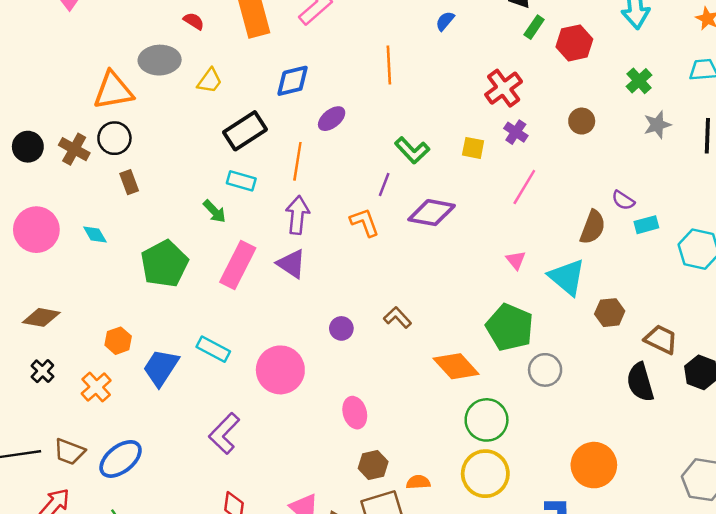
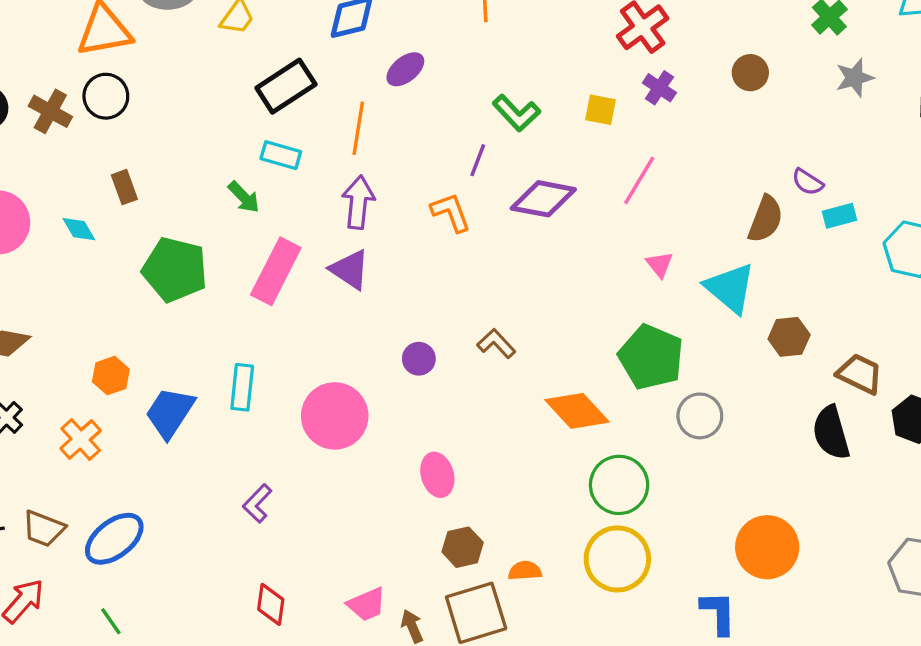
brown rectangle: (129, 182) -> (124, 187), moved
pink line: (524, 187) -> (639, 180), moved
green pentagon: (164, 264) -> (175, 270), turned -30
cyan rectangle: (213, 349) -> (242, 387), turned 68
purple L-shape: (224, 433) -> (257, 503), size x0.7

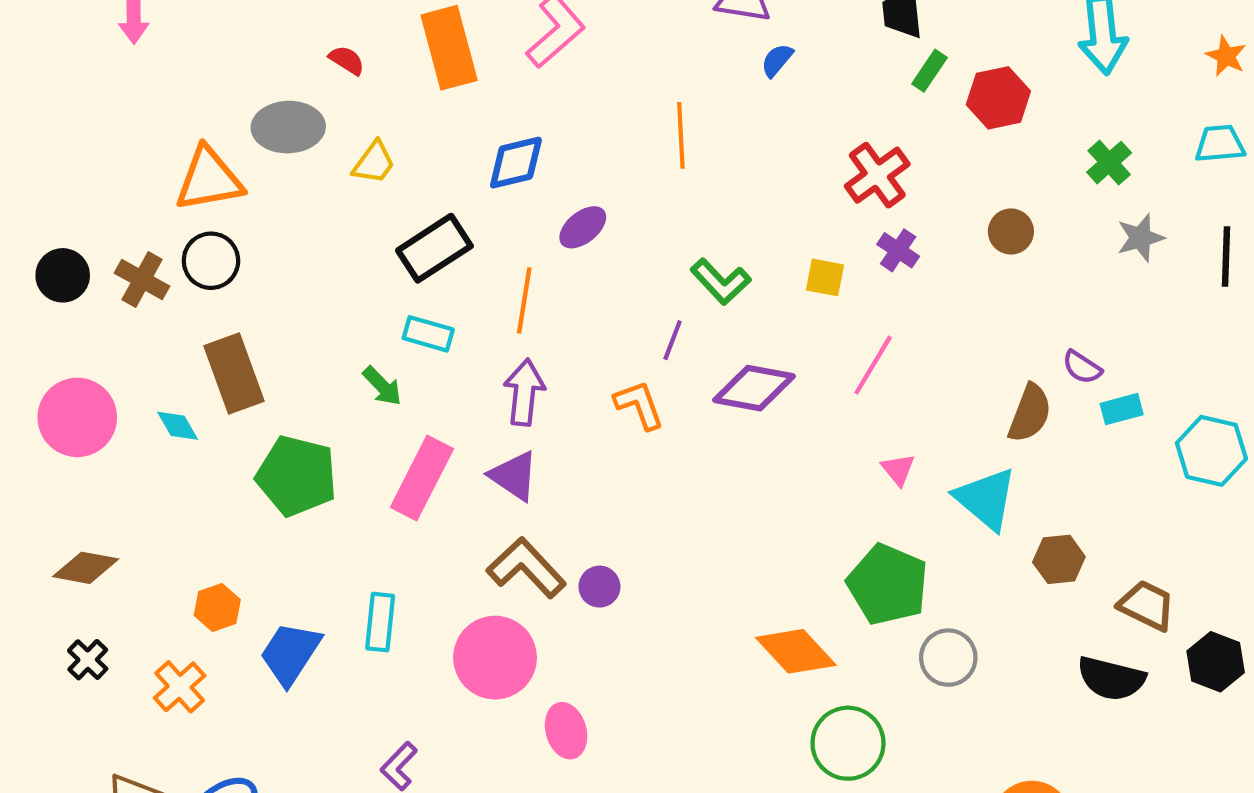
brown rectangle: (124, 187) -> (234, 374), size x1.8
brown L-shape: (496, 344) -> (526, 568), moved, size x1.6
black semicircle: (831, 433) -> (1111, 678), turned -60
pink ellipse: (437, 475) -> (566, 731), moved

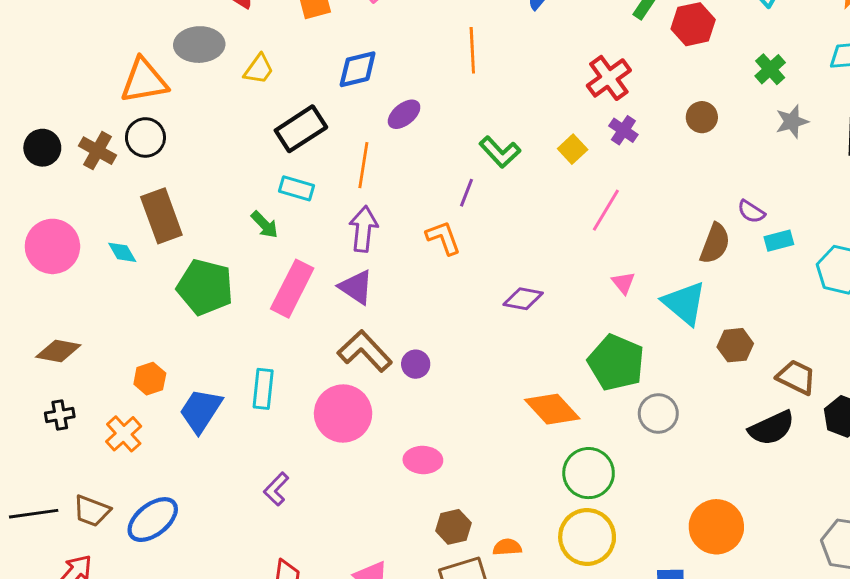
yellow square: (825, 277) -> (573, 149), turned 36
purple diamond: (754, 388) -> (523, 299), moved, size x0.7
black cross: (88, 660) -> (60, 415), turned 36
black semicircle: (1111, 678) -> (772, 428), turned -39
pink ellipse: (566, 731) -> (423, 460), moved, turned -72

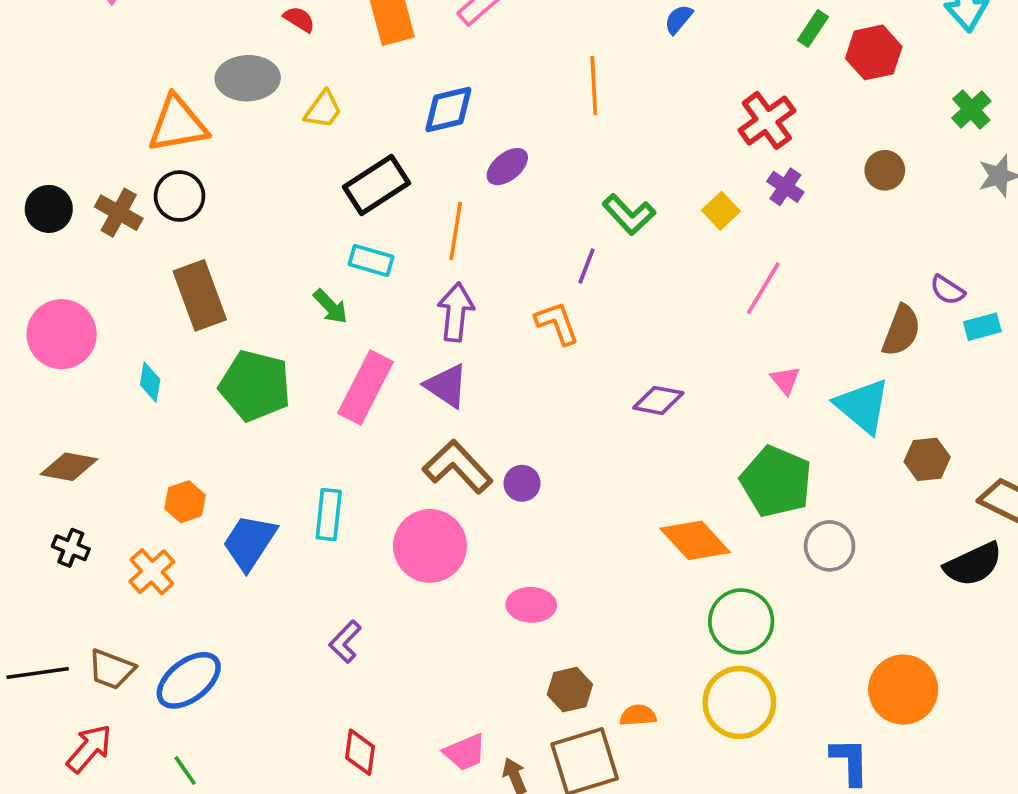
cyan diamond: (122, 252) -> (150, 382), moved, turned 40
black cross: (60, 415) -> (71, 548), turned 32

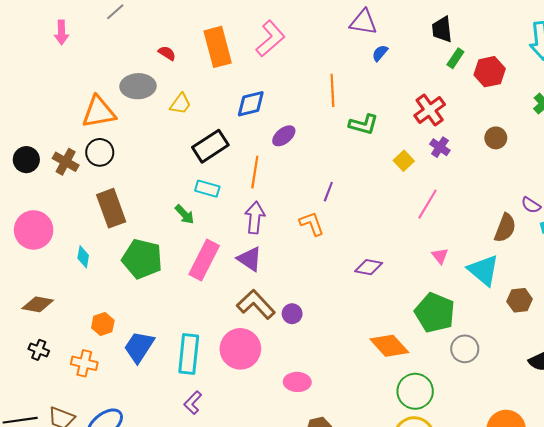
green L-shape: (629, 214) -> (363, 124), moved, turned -32
cyan rectangle: (329, 515) -> (189, 354), moved, size x1.4
orange cross: (152, 572) -> (84, 363), turned -35

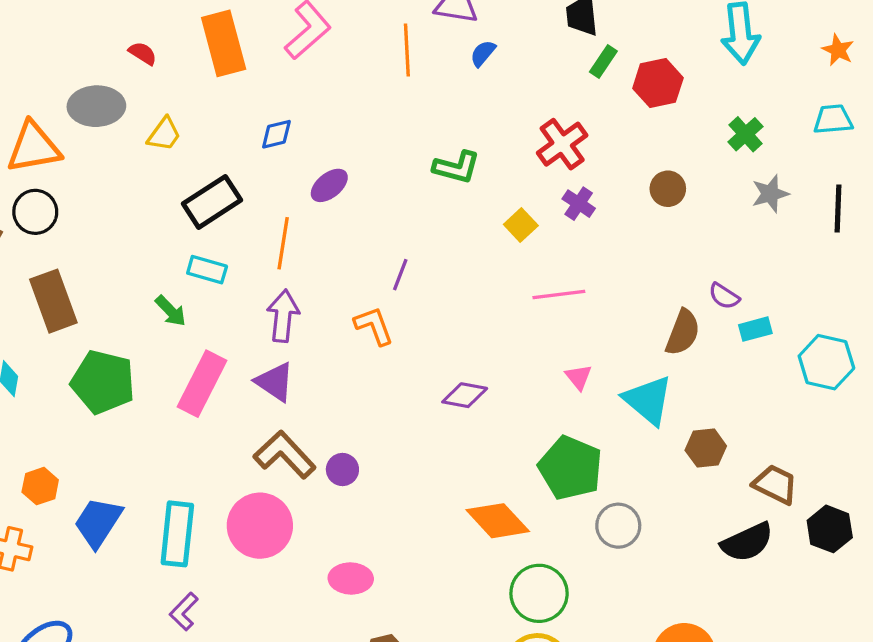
orange line: (332, 90) -> (407, 50), moved
blue diamond: (251, 104) -> (276, 134), size x0.7
pink line: (428, 204) -> (559, 294), turned 52

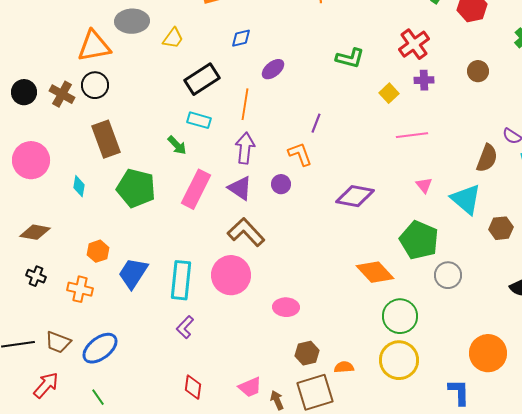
purple cross: (579, 204) -> (424, 80), turned -36
purple diamond: (465, 395) -> (355, 196), size x1.4
purple circle: (342, 469) -> (281, 184), moved

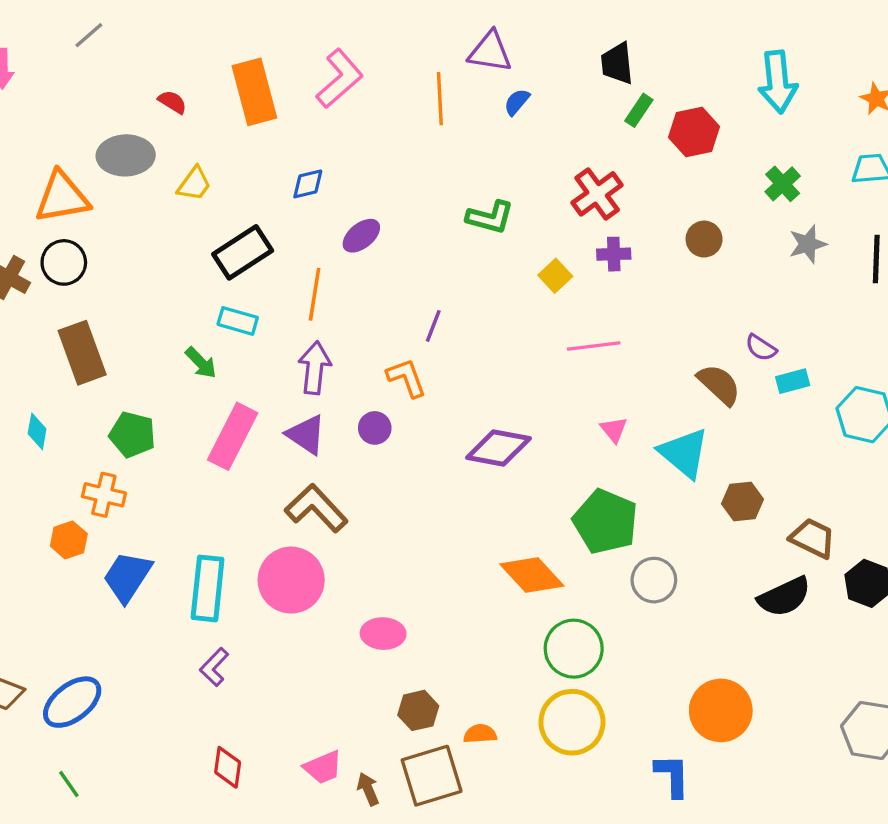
brown semicircle: (487, 158) -> (719, 384), turned -68
green pentagon: (136, 188) -> (132, 435), size x0.7
orange cross: (80, 289) -> (104, 495), moved

